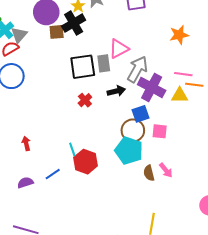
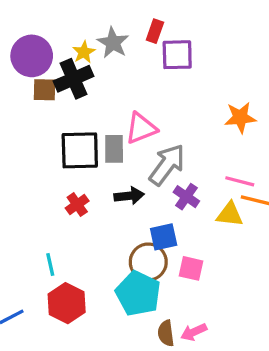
purple cross: (152, 87) -> (186, 197), size x0.6
cyan line: (72, 149) -> (50, 264), moved
pink arrow: (166, 170) -> (194, 332), turned 98

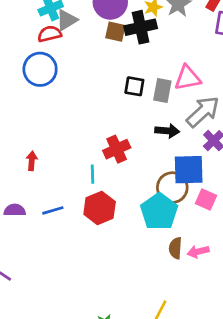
black square: (80, 150) -> (134, 86), size x0.6
red cross: (77, 204) -> (117, 149), moved, size x1.4
blue square: (164, 237) -> (189, 170), size x1.4

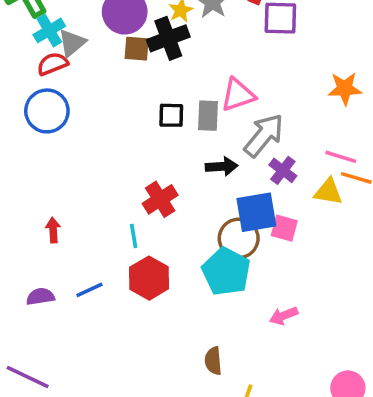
pink square: (206, 199) -> (284, 228), moved
brown semicircle: (175, 248) -> (213, 361), moved

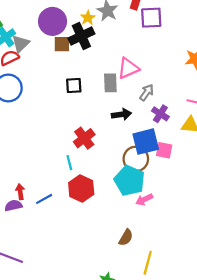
black square: (171, 115) -> (74, 86), moved
gray arrow: (264, 135) -> (147, 93), size x0.6
red arrow: (53, 230) -> (20, 192), moved
pink arrow: (284, 316) -> (144, 200), moved
brown semicircle: (213, 361) -> (126, 238), turned -140

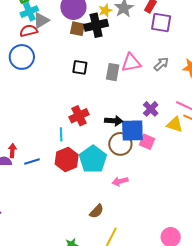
gray arrow: (147, 93) -> (161, 64), moved
black arrow: (121, 114) -> (114, 121), moved
cyan pentagon: (130, 181) -> (93, 159), moved

